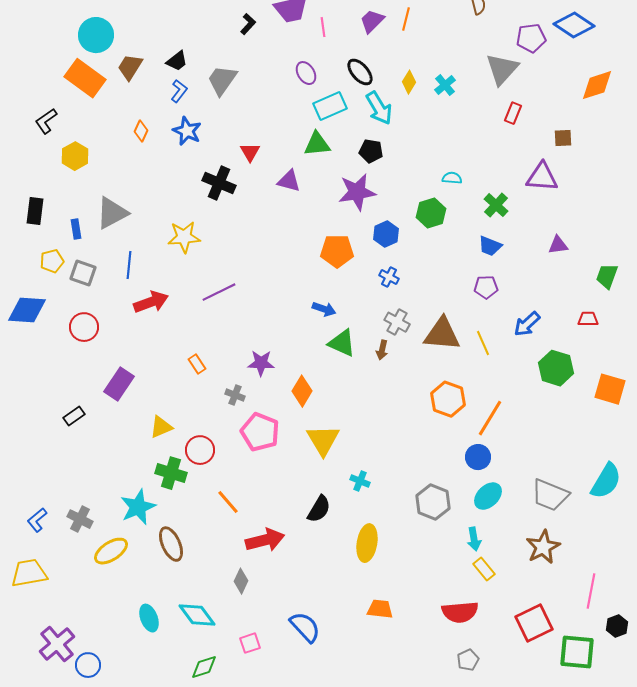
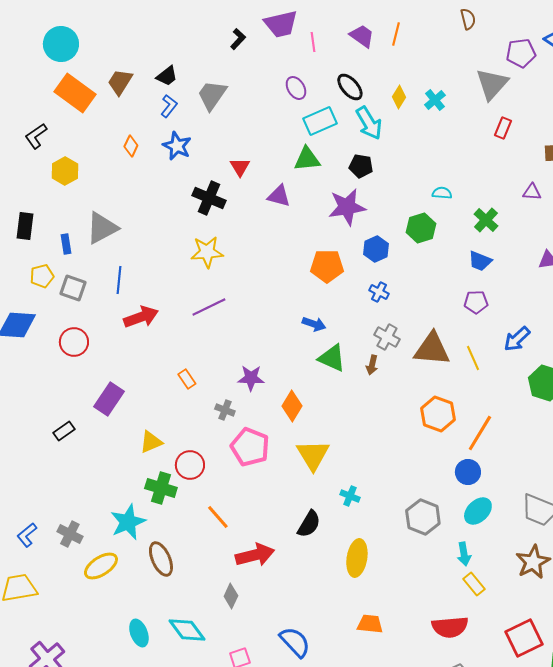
purple trapezoid: (372, 21) -> (362, 36), turned 80
cyan circle: (96, 35) -> (61, 44), moved
purple triangle: (542, 177) -> (532, 192), size x0.6
yellow star: (184, 237) -> (207, 252), moved

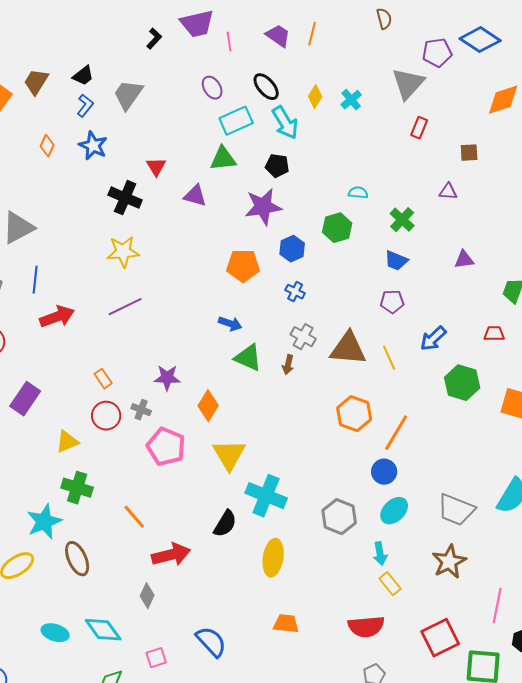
red circle: (190, 465) -> (106, 416), moved
cyan cross: (350, 496) -> (266, 496), size x2.0
cyan ellipse: (139, 633) -> (55, 633), turned -52

